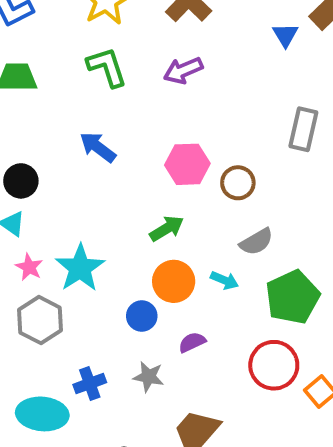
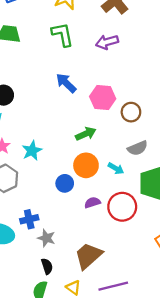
blue arrow: (98, 147) -> (66, 83), moved
cyan star: (80, 268) -> (32, 151), size x0.7
red circle: (274, 365) -> (122, 207), moved
gray star: (148, 377) -> (46, 238), moved

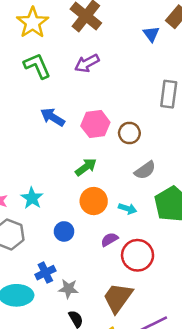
cyan arrow: (116, 168) -> (128, 209), moved
blue circle: (65, 183) -> (64, 231), moved
red circle: (122, 207) -> (138, 255), moved

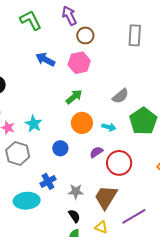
purple arrow: (87, 63) -> (69, 16), turned 96
brown circle: (129, 133) -> (85, 35), moved
gray star: (68, 289) -> (76, 192), moved

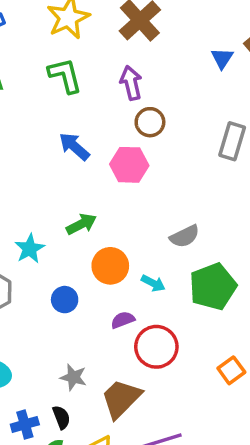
green arrow: (74, 97) -> (81, 224), moved
blue cross: (48, 181) -> (25, 424), moved

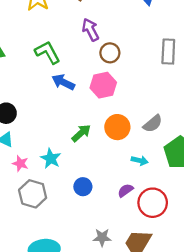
green L-shape: (65, 76) -> (48, 52), moved
orange circle: (110, 266) -> (117, 127), moved

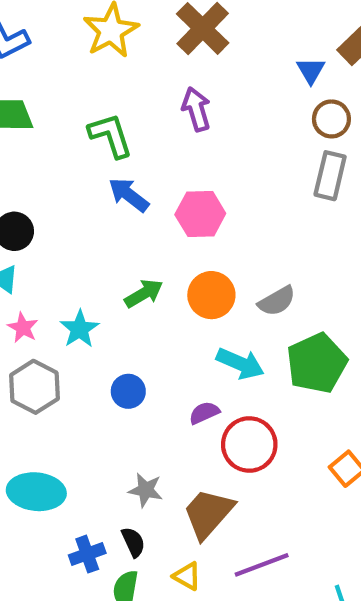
brown circle: (110, 53) -> (331, 119), moved
cyan arrow: (140, 161) -> (240, 363), size x1.5

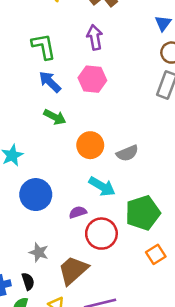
pink hexagon: (200, 214) -> (92, 79), moved
green arrow: (144, 293) -> (55, 117), moved, turned 50
green pentagon: (317, 363) -> (143, 213), moved
blue circle: (128, 391) -> (36, 195), size x1.6

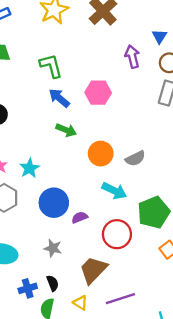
purple arrow: (95, 37) -> (132, 57), moved
purple semicircle: (78, 212) -> (80, 217), moved
gray star: (39, 252) -> (53, 248), moved

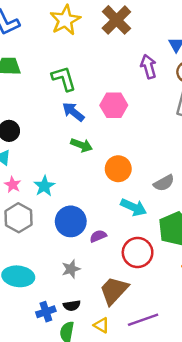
gray semicircle: (135, 158) -> (164, 183), moved
gray star: (53, 248) -> (71, 269), turned -30
black semicircle: (53, 283) -> (72, 306), turned 105

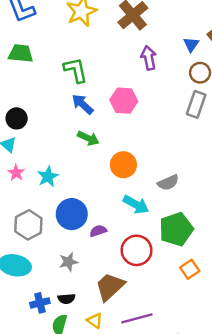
purple arrow: (148, 67) -> (149, 58), moved
gray hexagon: (18, 218) -> (28, 225), moved

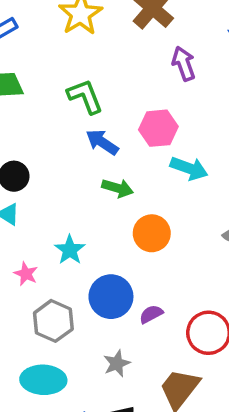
orange circle: (123, 165) -> (152, 233), moved
pink star: (16, 173) -> (26, 274), moved
cyan arrow: (136, 205) -> (189, 168), moved

